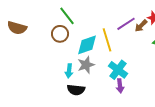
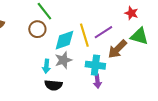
purple line: (126, 24) -> (103, 32), moved
brown arrow: (141, 26) -> (117, 49), moved, size x1.5
cyan cross: (118, 70) -> (95, 65), turned -30

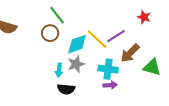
yellow line: (84, 35) -> (97, 39), turned -30
green triangle: (139, 36) -> (152, 67), moved
purple arrow: (97, 81) -> (110, 85), turned -88

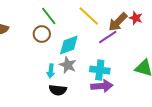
yellow line: (97, 39) -> (89, 16), moved
brown arrow: (130, 53) -> (118, 22), moved
gray star: (76, 64) -> (68, 65), turned -30
purple arrow: (110, 85) -> (102, 86), size x1.5

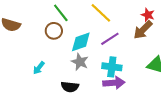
brown arrow: (118, 22) -> (143, 30), moved
purple line: (108, 37) -> (110, 39), moved
cyan arrow: (51, 71) -> (39, 68), moved, turned 32

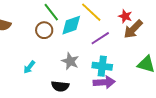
red star: (148, 15) -> (125, 16), moved
cyan diamond: (81, 42) -> (71, 25), moved

